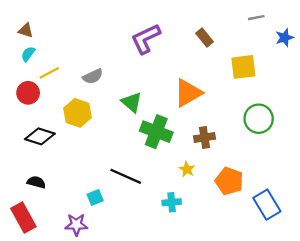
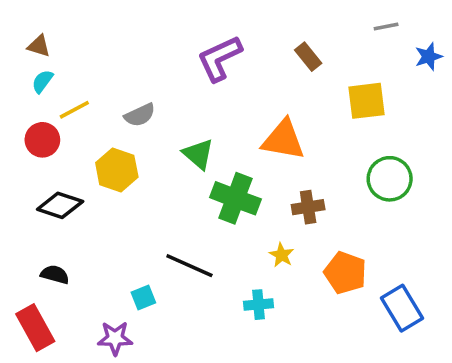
orange triangle: (188, 93) -> (283, 140), turned 40

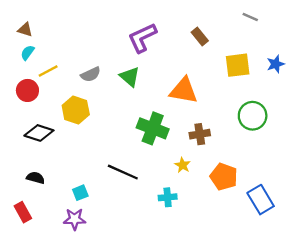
gray line: (386, 26) -> (250, 17), turned 35
blue star: (429, 57) -> (276, 64), moved
green triangle: (198, 154) -> (130, 77), moved
cyan square: (143, 297) -> (80, 193), moved
red rectangle: (35, 328) -> (23, 212), size x0.7

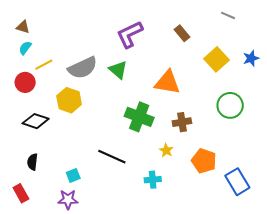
yellow square: (238, 65) -> (216, 59), turned -35
gray semicircle: (91, 74) -> (83, 68), size x1.6
black semicircle: (36, 178) -> (32, 162), turned -98

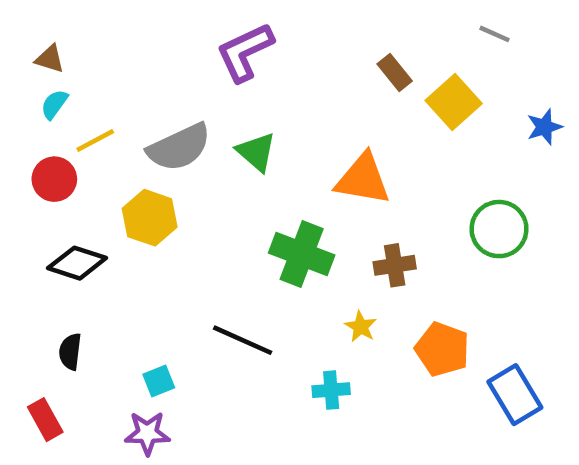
purple L-shape: (130, 34) -> (245, 52), moved
yellow square: (216, 59) -> (454, 102), moved

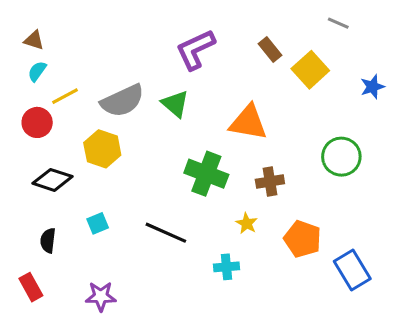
purple L-shape: (245, 52) -> (195, 50), moved
cyan square: (159, 381) -> (98, 223), moved

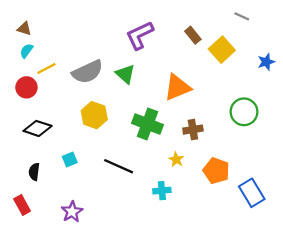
orange triangle: (248, 122) -> (177, 87), turned -32
yellow hexagon: (102, 149) -> (94, 115), moved
purple star: (101, 296) -> (72, 212), turned -30

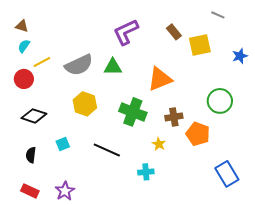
yellow square: (222, 50) -> (200, 45), turned 30
green triangle: (125, 74) -> (113, 67), turned -42
orange pentagon: (216, 171) -> (198, 134), moved
red rectangle: (22, 205) -> (30, 191), moved, turned -36

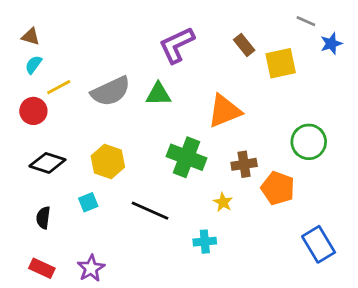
blue star: (240, 56) -> (331, 44), moved
yellow hexagon: (85, 104) -> (108, 162), moved

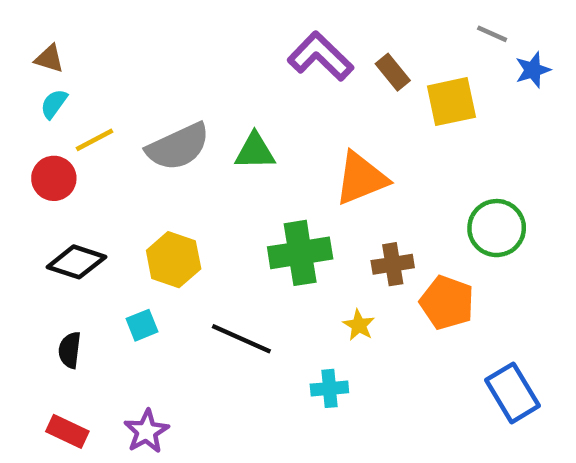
purple L-shape: (177, 45) -> (320, 56), moved, turned 69
green cross: (187, 157) -> (300, 253), turned -30

